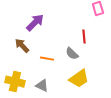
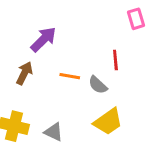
brown arrow: (22, 46) -> (24, 73), turned 70
orange line: (47, 59) -> (70, 76), moved

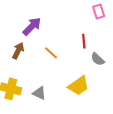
orange line: (70, 76) -> (51, 53), turned 32
gray semicircle: (98, 85) -> (98, 59), moved

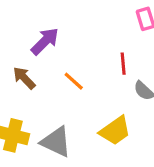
brown arrow: (18, 51) -> (24, 78), turned -70
gray triangle: (39, 93) -> (56, 142), size x1.5

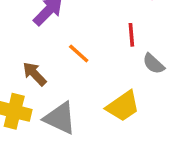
brown arrow: (24, 78) -> (35, 74), moved

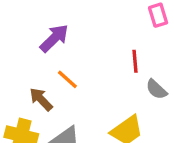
orange line: (79, 53) -> (67, 79), moved

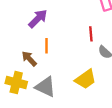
orange line: (67, 79) -> (47, 46), turned 48

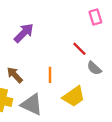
red line: (91, 34) -> (79, 49), turned -40
orange line: (47, 46) -> (50, 75), moved

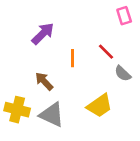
brown arrow: (15, 75) -> (44, 81), moved
orange line: (50, 75) -> (72, 58), moved

